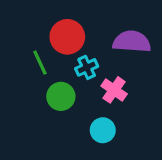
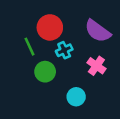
purple semicircle: (132, 42) -> (98, 31), turned -148
pink cross: (114, 90) -> (96, 66), moved

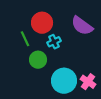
pink cross: (96, 66) -> (88, 82), moved
cyan circle: (76, 97) -> (64, 81), size x1.6

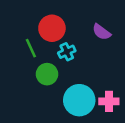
purple semicircle: (82, 26) -> (102, 32), size x0.7
pink cross: (88, 82) -> (109, 101), turned -35

